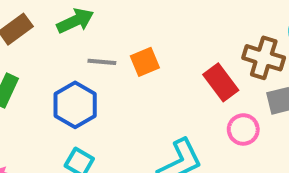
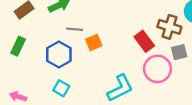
orange square: (145, 62) -> (94, 42), moved
pink circle: (243, 129) -> (157, 69), size x1.5

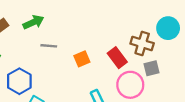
orange square: (94, 42) -> (82, 59), moved
blue hexagon: (59, 54) -> (19, 81), moved

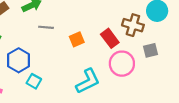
gray square: (152, 68) -> (150, 50), moved

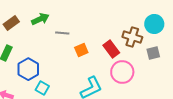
gray line: (46, 27) -> (62, 33), moved
gray square: (150, 50) -> (153, 53), moved

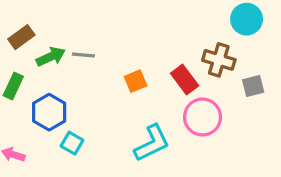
green arrow: (40, 19) -> (51, 57), moved
cyan circle: (154, 24) -> (247, 19), moved
gray line: (62, 33) -> (83, 55), moved

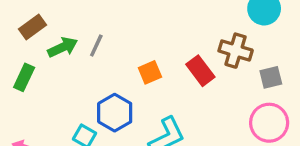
gray line: (83, 55) -> (96, 46), turned -70
blue hexagon: (49, 112) -> (115, 113), moved
pink circle: (203, 117) -> (269, 123), moved

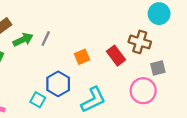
gray square: (271, 77) -> (158, 68), moved
pink circle: (269, 123) -> (143, 91), moved

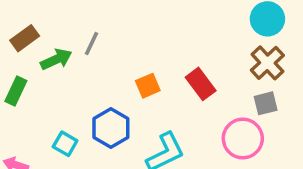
gray line: (46, 39) -> (91, 43), moved
brown cross: (140, 42) -> (267, 63), moved, turned 30
cyan square: (38, 100) -> (65, 144), moved

